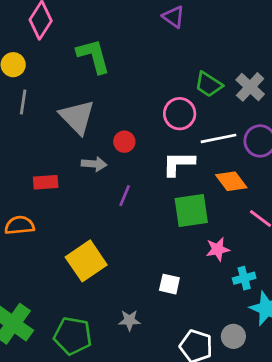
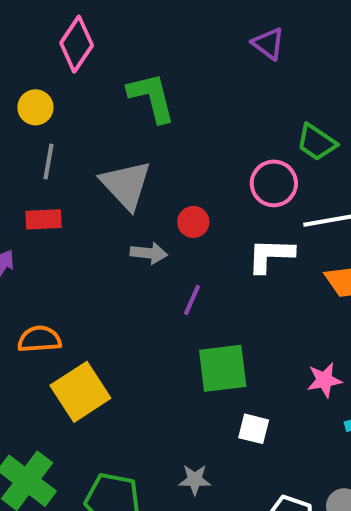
red rectangle: (46, 182) -> (44, 219), moved
green square: (191, 211) -> (223, 368), moved
yellow square: (86, 261) -> (80, 392), moved

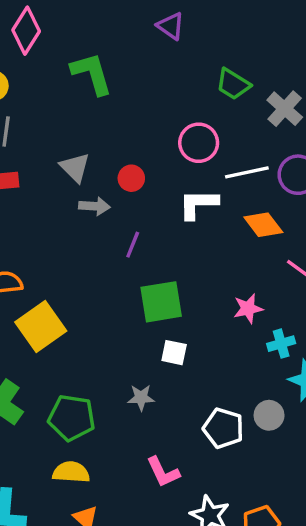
purple triangle: (268, 43) -> (171, 26), moved
green trapezoid: (317, 142) -> (233, 84), moved
gray triangle: (126, 185) -> (75, 167), moved, size x0.7
white square: (254, 429) -> (174, 353), moved

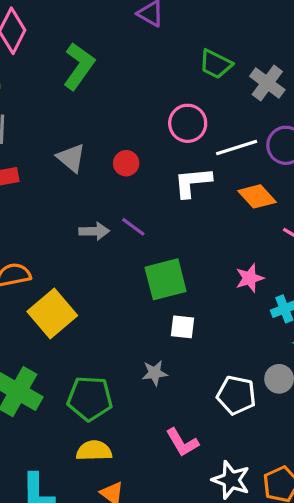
green L-shape: (92, 74) -> (79, 66), turned 57
gray arrow: (94, 206) -> (94, 231), moved
purple line: (133, 245) -> (133, 227), turned -70

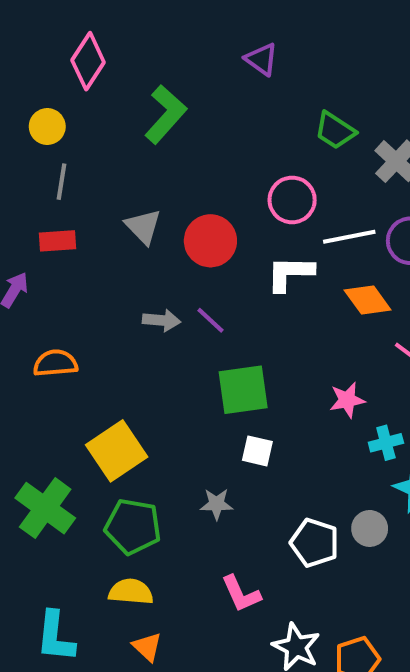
red circle: (126, 163) -> (210, 241), size x1.6
yellow square: (52, 313) -> (117, 451), moved

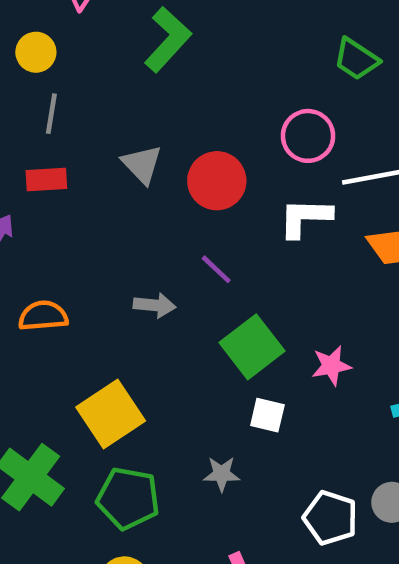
gray arrow: (161, 320) -> (155, 305), moved
green square: (243, 390) -> (252, 347), turned -30
pink star: (347, 400) -> (331, 366), moved

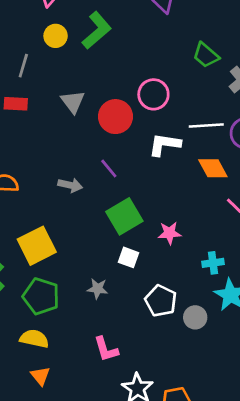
yellow circle: (36, 52) -> (56, 36), moved
pink circle: (308, 136) -> (153, 94), moved
white pentagon: (330, 518) -> (161, 301), moved

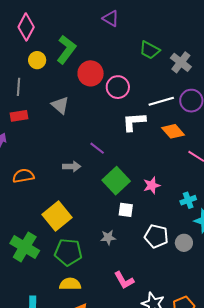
red circle: (115, 117) -> (91, 73), moved

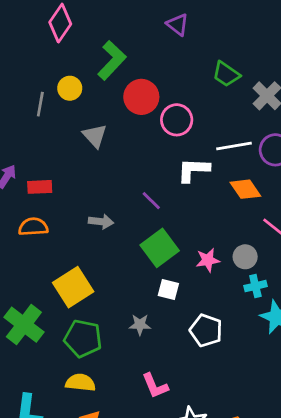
yellow circle: (37, 60) -> (70, 88), moved
red rectangle: (19, 116) -> (40, 187), moved
purple line: (97, 148) -> (151, 201), moved
gray circle: (184, 243) -> (245, 257), moved

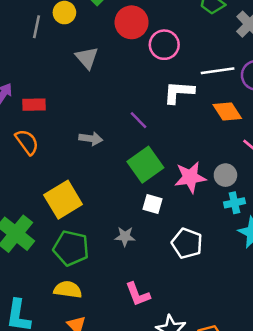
orange semicircle: (33, 227) -> (27, 142), turned 56
pink star: (208, 260) -> (190, 177), size x1.4

